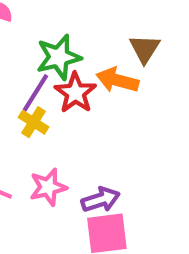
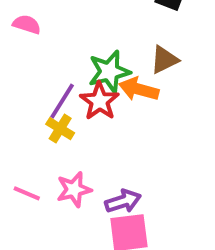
brown triangle: (145, 49) -> (164, 60), turned 32
green star: (59, 57) -> (109, 72), moved

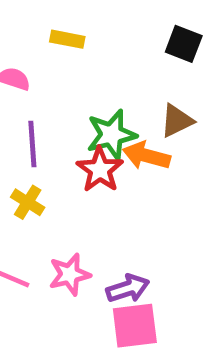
purple line: (62, 101) -> (32, 144), moved, turned -36
yellow cross: (60, 129) -> (28, 202), moved

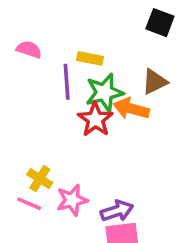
yellow rectangle: (67, 39) -> (90, 58), moved
purple line: (32, 144) -> (67, 82), moved
yellow cross: (28, 202) -> (40, 179), moved

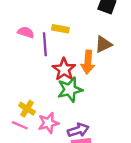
pink semicircle: (29, 49) -> (26, 32), moved
green star: (104, 92) -> (70, 90), moved
orange arrow: (131, 109) -> (88, 62), turned -100

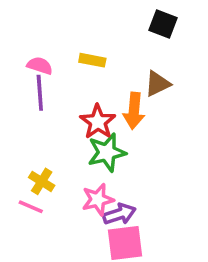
purple line: (45, 44) -> (40, 93), moved
pink star: (48, 123) -> (98, 200), moved

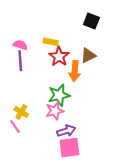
red star: (98, 122) -> (59, 56), moved
pink star: (98, 200) -> (55, 111), moved
pink line: (31, 207) -> (15, 127), turned 32

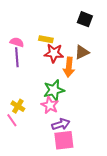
red star: (59, 56) -> (54, 53), turned -30
pink star: (55, 111) -> (50, 105), turned -30

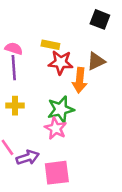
yellow cross: (18, 106) -> (15, 106), moved, turned -32
purple arrow: (61, 124) -> (28, 158), moved
pink square: (64, 140) -> (57, 173), moved

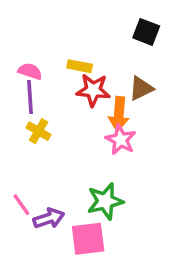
yellow cross: (15, 106) -> (39, 131), moved, turned 30
green star: (61, 109) -> (105, 201), moved
pink star: (56, 128) -> (121, 140), moved

